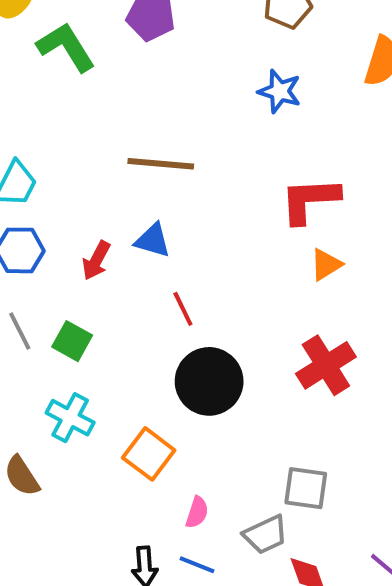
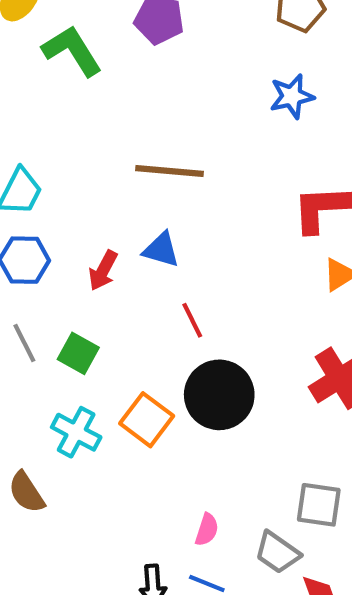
blue star: (280, 91) -> (292, 96), turned -30
orange square: (149, 454) -> (147, 420), moved
gray trapezoid: (266, 534) -> (277, 552), turned 60

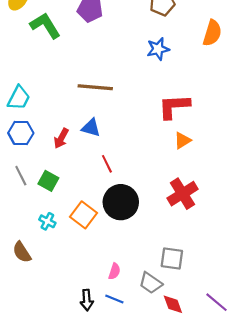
cyan cross: (76, 432) -> (47, 221), size x0.7

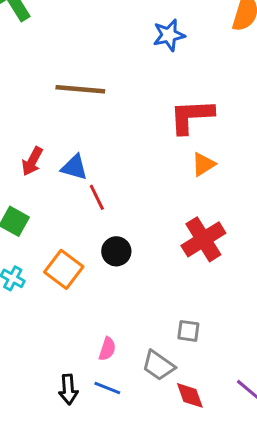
blue triangle: (91, 128) -> (74, 167), moved
black circle: (121, 202) -> (116, 251), size x0.6
gray square: (172, 259) -> (188, 331), size x0.7

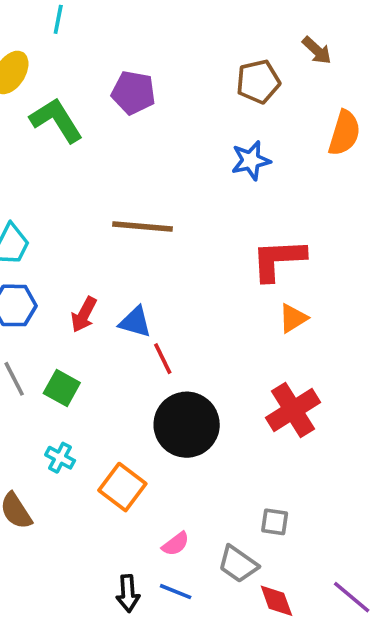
black circle: (116, 251) -> (187, 425), size x1.8
orange square: (64, 269) -> (122, 487), moved
pink semicircle: (107, 349) -> (176, 544), turned 35

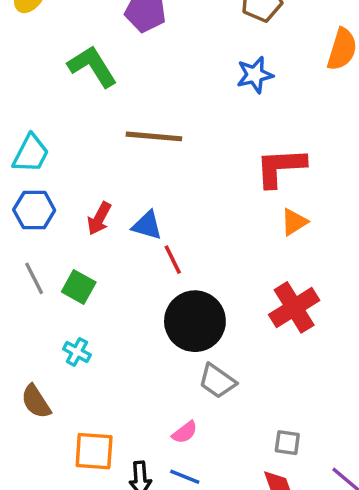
green L-shape: (56, 120) -> (92, 66), moved
orange square: (122, 487) -> (94, 451), moved, turned -33
gray square: (275, 522) -> (287, 443), moved
gray trapezoid: (238, 564) -> (217, 381), moved

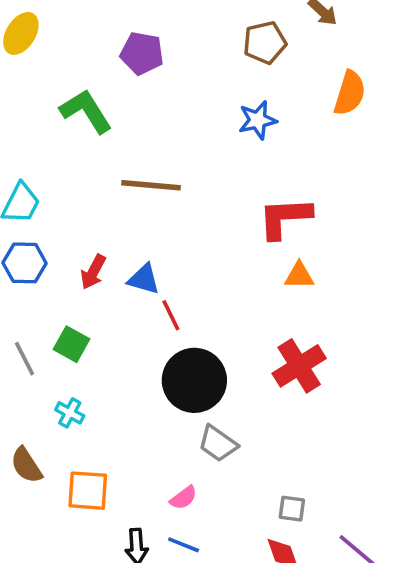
orange triangle: (294, 222) -> (299, 276), turned 32
gray line: (34, 278) -> (25, 359), moved
orange square: (94, 451) -> (88, 491), moved

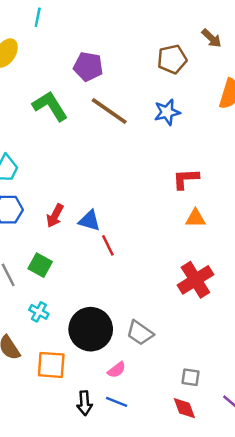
brown line: (151, 185) -> (109, 111), moved, turned 30
red L-shape: (285, 218) -> (186, 179), size x0.7
black circle: (194, 380) -> (91, 329), moved

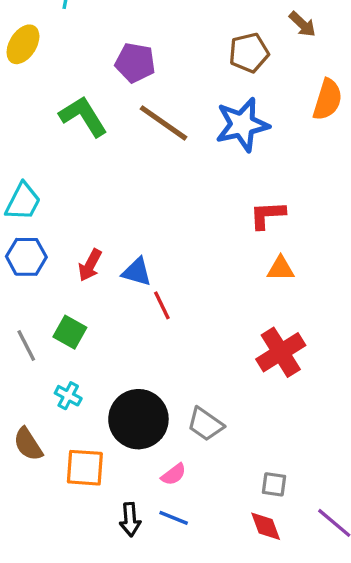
blue star: (167, 112) -> (242, 125), size x1.5

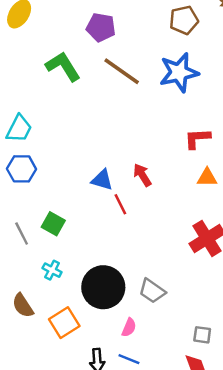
red arrow: (90, 265) -> (142, 175), moved, turned 120
orange square: (85, 468) -> (64, 323), turned -36
pink semicircle: (174, 474) -> (129, 327), turned -30

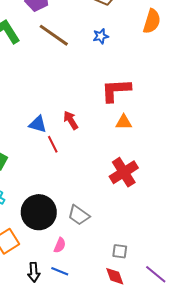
blue star: (179, 72) -> (101, 36), size x0.5
red L-shape: (197, 138) -> (116, 90), size x1.4

